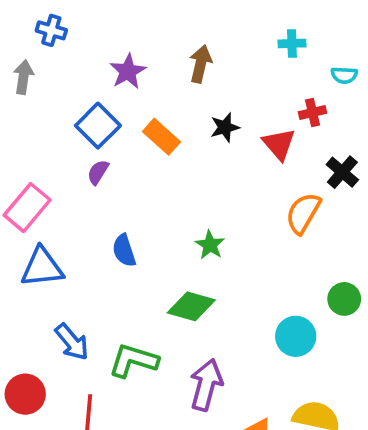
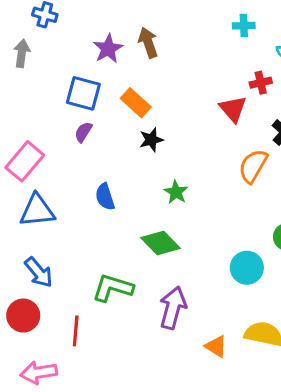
brown arrow: (201, 64) -> (148, 43), moved, turned -32
blue square: (98, 126) -> (83, 93), turned -30
black star: (225, 127) -> (151, 140), moved
green diamond: (191, 306) -> (160, 243), turned 30
blue arrow: (72, 342) -> (39, 272), moved

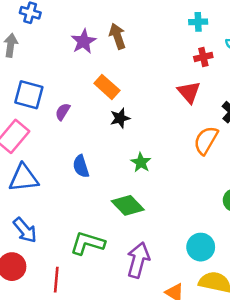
red cross: (261, 83) -> (203, 57), moved
blue square: (83, 93) -> (29, 95), moved
cyan circle: (247, 268) -> (201, 247), moved

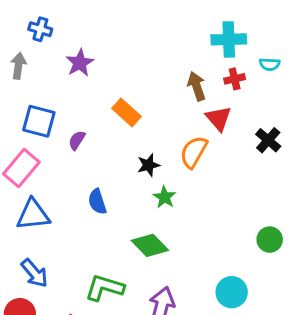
cyan cross: (198, 22) -> (229, 39), size x1.6
brown arrow: (117, 36) -> (197, 86), moved
purple star: (84, 41) -> (80, 63), moved
black star: (120, 118) -> (148, 165), moved
orange semicircle: (206, 140) -> (194, 152), moved

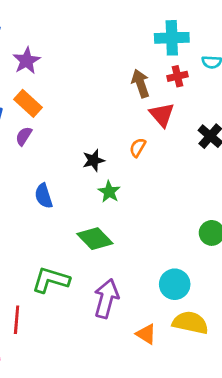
orange rectangle: (126, 112) -> (28, 103), moved
orange semicircle: (194, 152) -> (138, 148), size x0.6

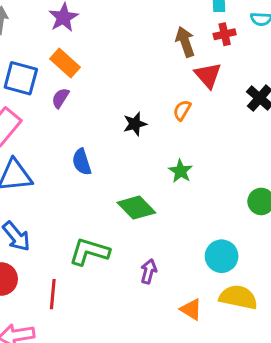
green star: (109, 192) -> (181, 171), moved
purple arrow: (106, 298) -> (149, 271), size x0.6

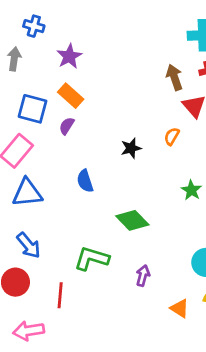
green star: (181, 171) -> (191, 190), moved

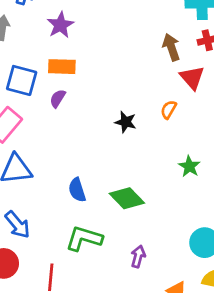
orange rectangle: (71, 96) -> (62, 67), turned -40
black star: (131, 148) -> (126, 122), turned 30
blue semicircle: (85, 181) -> (77, 190), moved

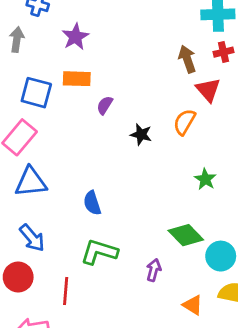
purple semicircle: (58, 98) -> (105, 105), moved
orange semicircle: (169, 110) -> (184, 122), size x1.4
green diamond: (127, 198) -> (186, 235), moved

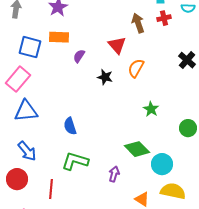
red triangle: (208, 90) -> (117, 45), moved

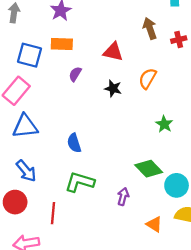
red cross: (164, 18) -> (179, 40), moved
red triangle: (117, 45) -> (113, 52), moved, turned -36
purple semicircle: (79, 56) -> (75, 74), moved

